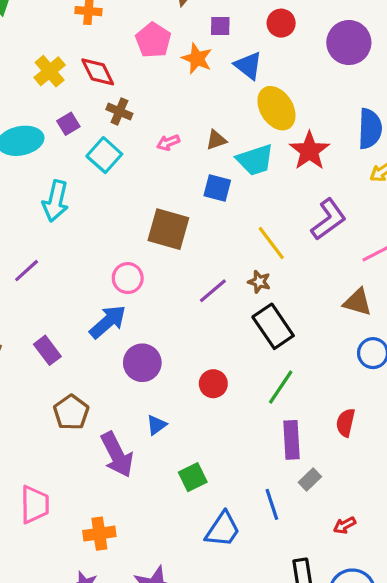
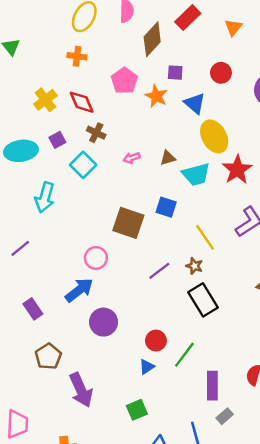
blue square: (217, 188) -> (166, 207), moved
green line: (281, 387) -> (184, 355), moved
blue triangle: (156, 425) -> (147, 367), moved

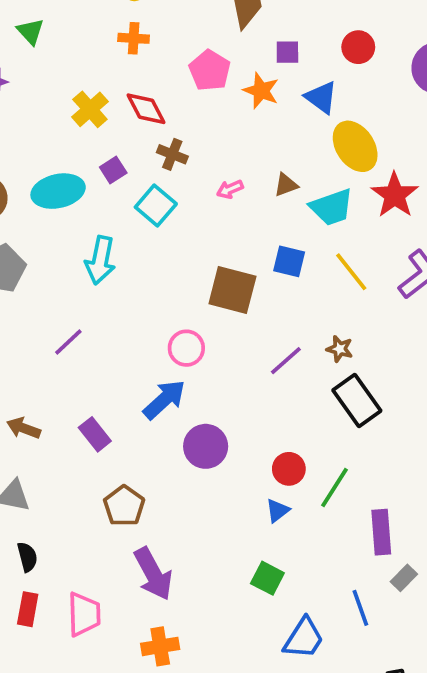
yellow line: (205, 237) -> (351, 272), moved
purple arrow: (81, 390) -> (153, 574), moved
green square: (137, 410) -> (267, 578), turned -35

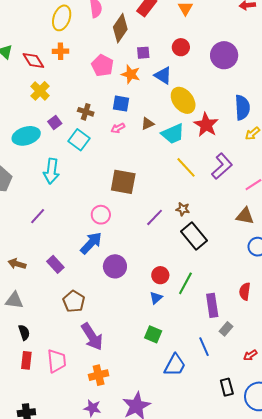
red diamond: (146, 109) -> (33, 61), moved
blue square: (289, 261) -> (121, 104), moved

